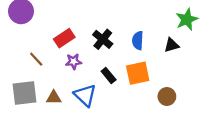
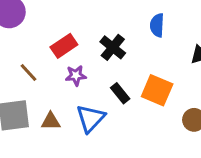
blue semicircle: (138, 40) -> (157, 25), moved
orange square: (138, 73) -> (157, 90), turned 35
blue triangle: (85, 95) -> (91, 118), turned 30

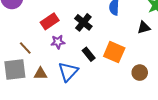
brown line: (29, 73) -> (25, 48), moved

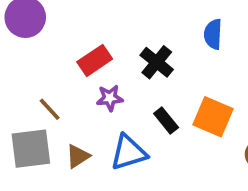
blue triangle: (68, 72) -> (129, 152), turned 30
brown triangle: (40, 74) -> (78, 156), turned -32

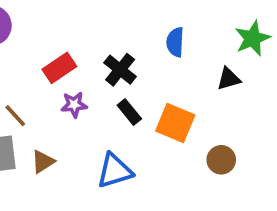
black rectangle: (166, 121) -> (129, 112), moved
blue triangle: (129, 152) -> (115, 171), moved

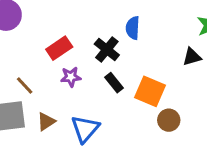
blue semicircle: (175, 42) -> (133, 28), moved
brown circle: (221, 160) -> (169, 120), moved
blue triangle: (115, 171) -> (85, 129), moved, turned -32

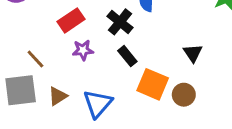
black triangle: (192, 57) -> (193, 53), moved, turned -48
orange square: (150, 91) -> (153, 84), moved

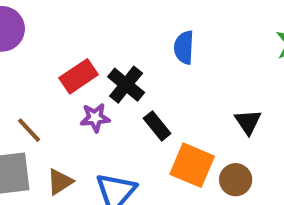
black cross: (120, 22) -> (126, 85), moved

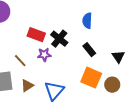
red rectangle: (79, 76) -> (36, 35), turned 54
black rectangle: (157, 126) -> (89, 50), moved
brown line: (29, 130) -> (20, 61), moved

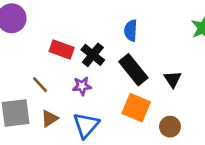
black rectangle: (89, 50) -> (133, 70), size x1.6
purple star: (44, 55) -> (82, 86), moved
brown circle: (112, 85) -> (170, 127), moved

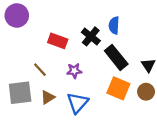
black cross: (93, 55) -> (91, 36), moved
brown circle: (170, 127) -> (146, 92), moved

